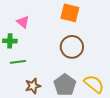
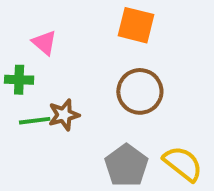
brown star: (33, 86) -> (64, 115), moved

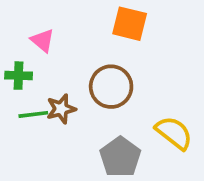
brown circle: (140, 91) -> (111, 87), moved
yellow semicircle: (183, 164) -> (174, 133), moved

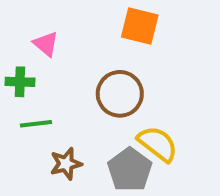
brown star: (61, 109) -> (66, 164), moved
yellow semicircle: (174, 133) -> (158, 144), moved

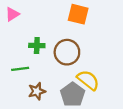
pink triangle: (46, 44) -> (12, 14), moved, turned 48
green cross: (20, 82) -> (37, 45), moved

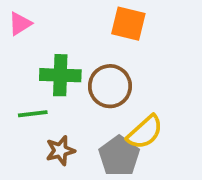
green cross: (37, 45) -> (60, 75), size x1.5
yellow semicircle: (88, 80) -> (145, 132), turned 100

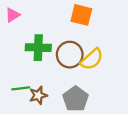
green line: (33, 114) -> (21, 88), moved
yellow semicircle: (145, 132) -> (92, 59), moved

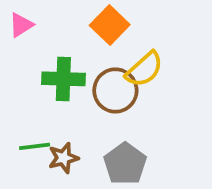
orange square: (81, 15) -> (110, 25), moved, turned 30
yellow semicircle: (92, 59) -> (144, 69), moved

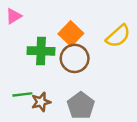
orange square: (110, 25) -> (71, 34), moved
yellow semicircle: (144, 69) -> (118, 36), moved

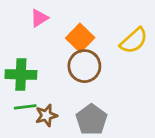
pink triangle: (14, 16) -> (39, 18), moved
green cross: (41, 51) -> (21, 75), moved

